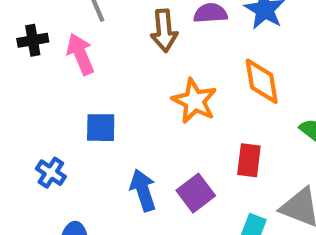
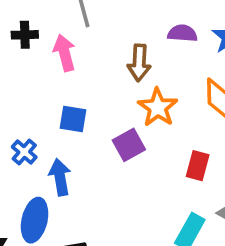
brown arrow: (164, 31) -> (139, 63), moved
blue arrow: (143, 190) -> (60, 177), moved
purple square: (196, 193) -> (129, 145), moved

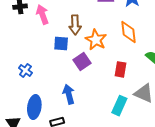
brown arrow: (139, 63) -> (75, 25), moved
blue square: (73, 119) -> (61, 44), moved
blue arrow: (60, 177) -> (69, 94), moved

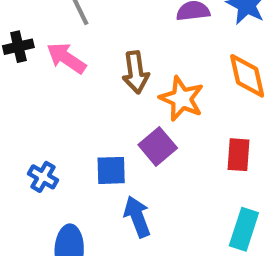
pink arrow: (43, 14) -> (66, 58), turned -30
blue square: (61, 44) -> (111, 170), moved

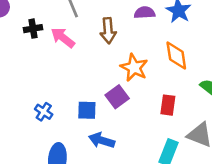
brown arrow: (136, 72) -> (108, 31), moved
blue arrow: (137, 217) -> (102, 140), turned -55

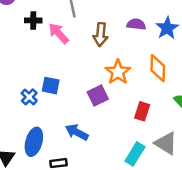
blue square: (87, 110) -> (51, 86), moved

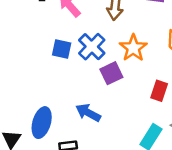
blue square: (51, 86) -> (62, 49), moved
blue cross: (29, 97) -> (92, 47), moved, size x1.5

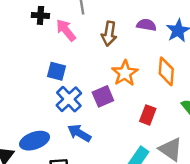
blue cross: (92, 47) -> (69, 99), moved
blue ellipse: (42, 123) -> (35, 141), turned 52

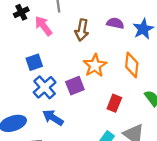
black cross: (40, 15) -> (21, 12), turned -32
blue square: (56, 71) -> (34, 62), turned -35

